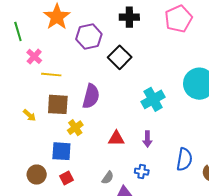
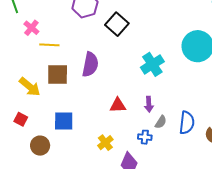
yellow arrow: (29, 115) -> (30, 87), size x1.6
yellow cross: (75, 128) -> (105, 143), moved
red square: (66, 178) -> (21, 119), moved, turned -32
gray semicircle: (108, 178) -> (161, 122), moved

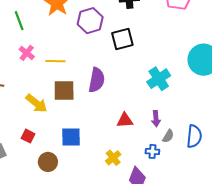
black square: (117, 24) -> (122, 39), turned 35
pink cross: (31, 28) -> (27, 53), moved

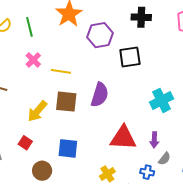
yellow arrow: (36, 103) -> (37, 111), turned 85
red triangle: (125, 120) -> (123, 138), size x1.6

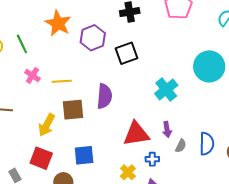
red square: (25, 143) -> (41, 158), size x1.6
blue cross: (147, 172) -> (152, 159), moved

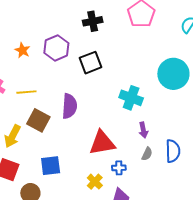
orange star: (58, 23) -> (22, 50), moved, size x0.6
cyan cross: (166, 89) -> (131, 98), turned -30
brown square: (73, 110) -> (38, 120), turned 35
purple arrow: (167, 129) -> (143, 130), moved

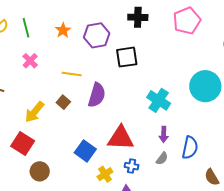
yellow line: (26, 92) -> (72, 74), moved
brown square: (38, 120) -> (63, 102), size x0.6
blue semicircle: (173, 151) -> (190, 148), moved
blue square: (51, 166) -> (85, 151), moved, turned 30

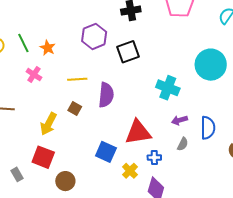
orange star: (63, 30) -> (48, 48), moved
purple arrow: (164, 134) -> (179, 120), turned 84

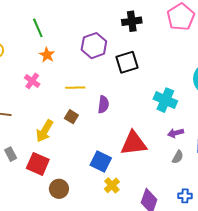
green line: (23, 43) -> (38, 28), moved
purple semicircle: (106, 95) -> (103, 104), size x0.7
blue cross: (154, 158) -> (185, 196), moved
yellow cross: (130, 171) -> (112, 185), moved
gray rectangle: (17, 174) -> (11, 154), moved

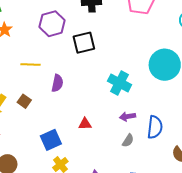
brown square: (71, 117) -> (24, 101), moved
red triangle: (134, 143) -> (85, 124), size x0.5
blue square: (101, 161) -> (51, 140), turned 35

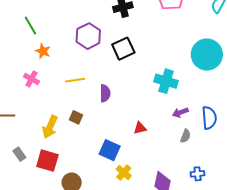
blue square: (51, 140) -> (110, 150), turned -30

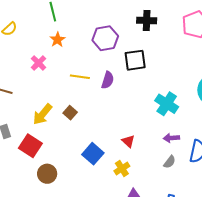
purple semicircle: (105, 93) -> (108, 80), moved
red triangle: (140, 128) -> (128, 141), turned 40
yellow cross: (124, 173) -> (122, 168), moved

